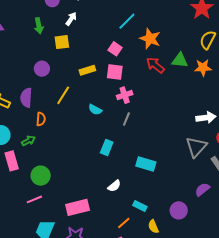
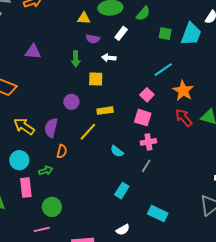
white arrow: (71, 19) -> (109, 58), turned -128
yellow rectangle: (87, 70) -> (105, 111), moved

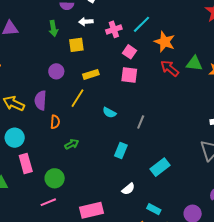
pink cross: (148, 142) -> (114, 29), moved
green arrow: (46, 171) -> (72, 144), moved
cyan rectangle: (158, 213) -> (160, 167), turned -54

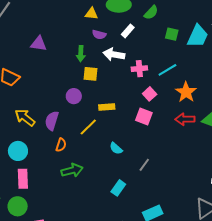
white arrow: (86, 22) -> (114, 54), size x1.5
yellow square: (76, 45) -> (90, 74), moved
red arrow: (170, 68) -> (185, 119), turned -54
green arrow: (72, 144) -> (72, 170), size x1.5
green circle: (55, 178) -> (18, 206), moved

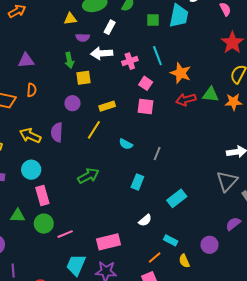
cyan line: (167, 70) -> (157, 56), turned -66
orange semicircle: (61, 145) -> (32, 90), moved

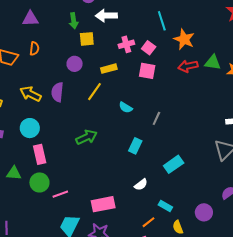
pink cross: (130, 61) -> (126, 44), moved

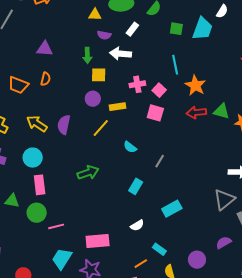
purple circle: (75, 64) -> (93, 99), moved

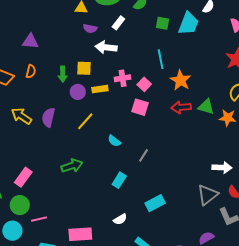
green arrow: (87, 55) -> (63, 74), moved
yellow rectangle: (118, 107) -> (100, 89), moved
cyan circle: (33, 158) -> (12, 231), moved
pink rectangle: (40, 185) -> (23, 177), turned 42

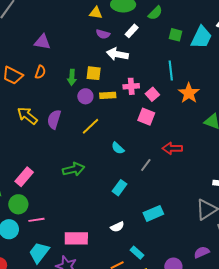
red arrow: (181, 107) -> (172, 148), moved

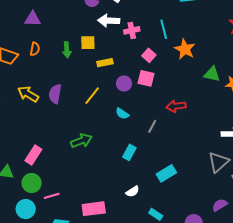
pink cross: (131, 86) -> (132, 30), moved
purple circle: (85, 96) -> (124, 84), moved

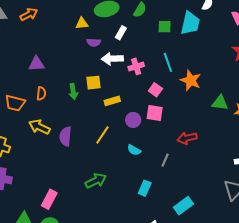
yellow arrow: (28, 94) -> (39, 127), moved

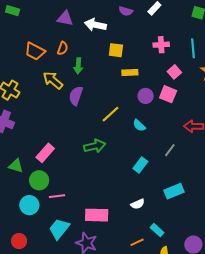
white arrow: (112, 59) -> (95, 25), moved
green arrow: (73, 92) -> (78, 66), moved
yellow line: (102, 135) -> (111, 114), moved
gray line: (165, 160) -> (170, 150), moved

